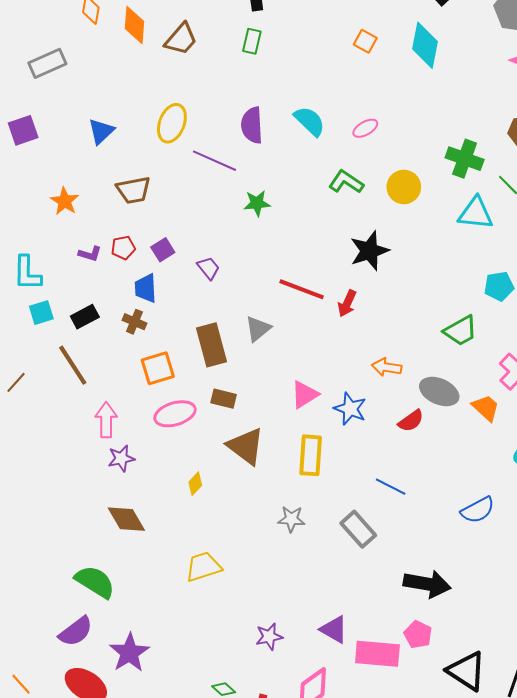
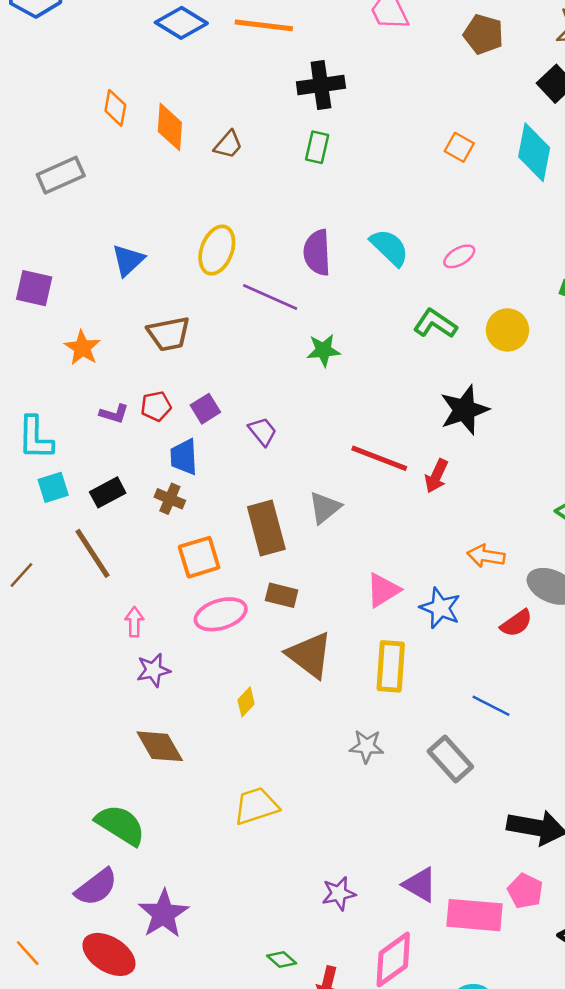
brown trapezoid: (181, 39) -> (228, 145), size x0.7
purple square: (23, 130) -> (34, 288), moved, turned 32
pink arrow: (106, 420) -> (134, 622), size x0.7

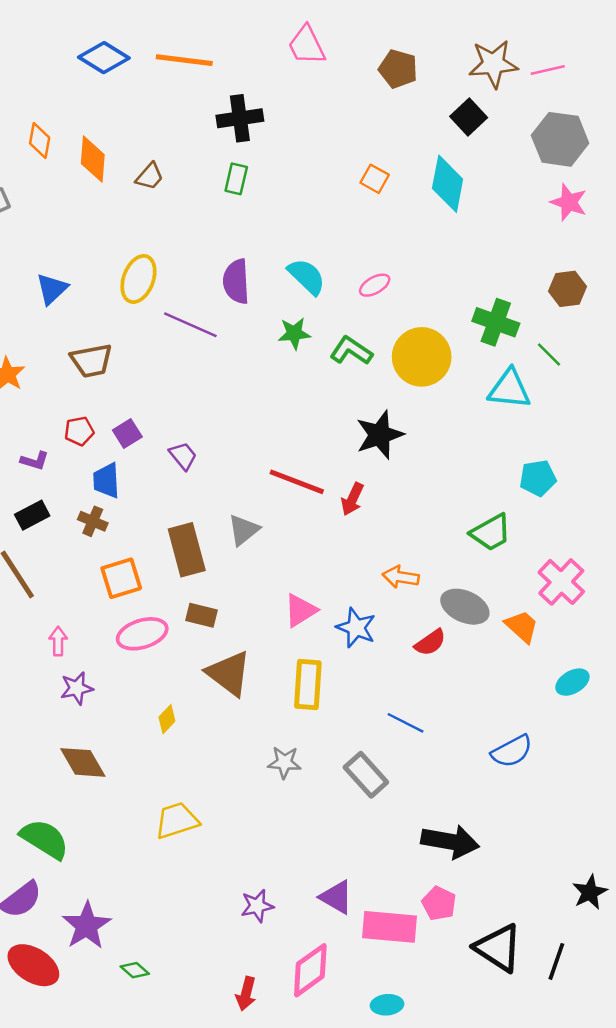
yellow circle: (507, 330) -> (422, 357), size x1.4
green star: (323, 350) -> (294, 333), moved
purple L-shape: (114, 414) -> (35, 461), moved
green diamond: (282, 960) -> (135, 970), moved

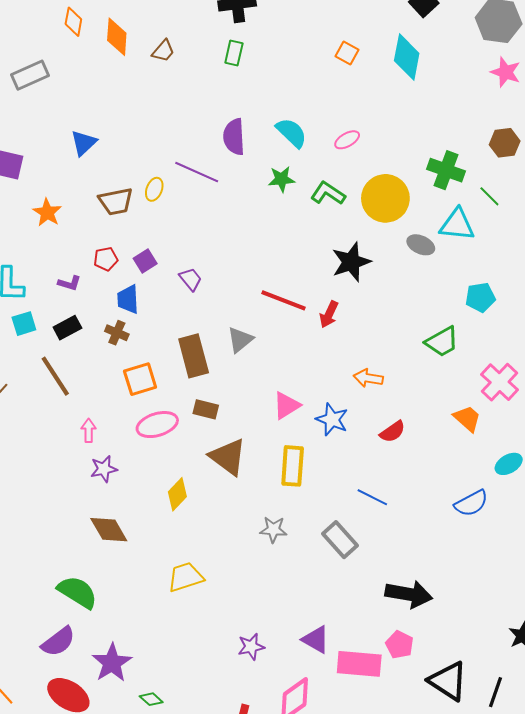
yellow ellipse: (138, 279) -> (154, 189), moved, size x0.6
gray ellipse: (465, 607) -> (421, 245), moved, size x0.7
yellow diamond: (167, 719) -> (177, 494), size x1.4
blue semicircle: (512, 751) -> (471, 503), moved

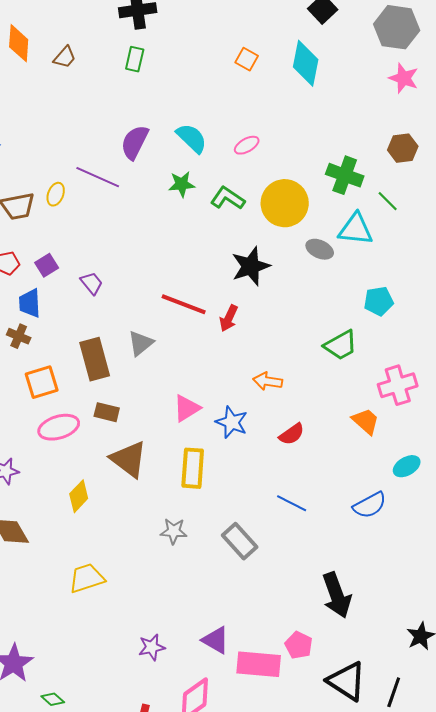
purple semicircle: (234, 137) -> (135, 142), turned 30
pink cross: (500, 382) -> (398, 385), turned 30
blue line: (372, 497) -> (292, 503), moved
black arrow: (409, 594) -> (337, 595), moved, turned 60

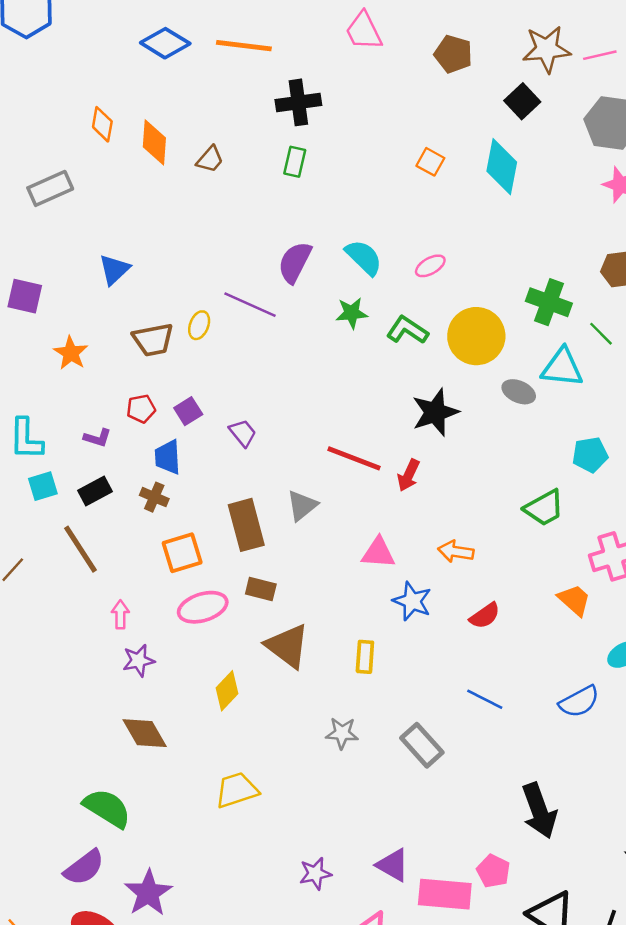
pink triangle: (187, 408) -> (378, 553), moved, turned 36
yellow rectangle: (193, 468) -> (365, 657), size x0.7

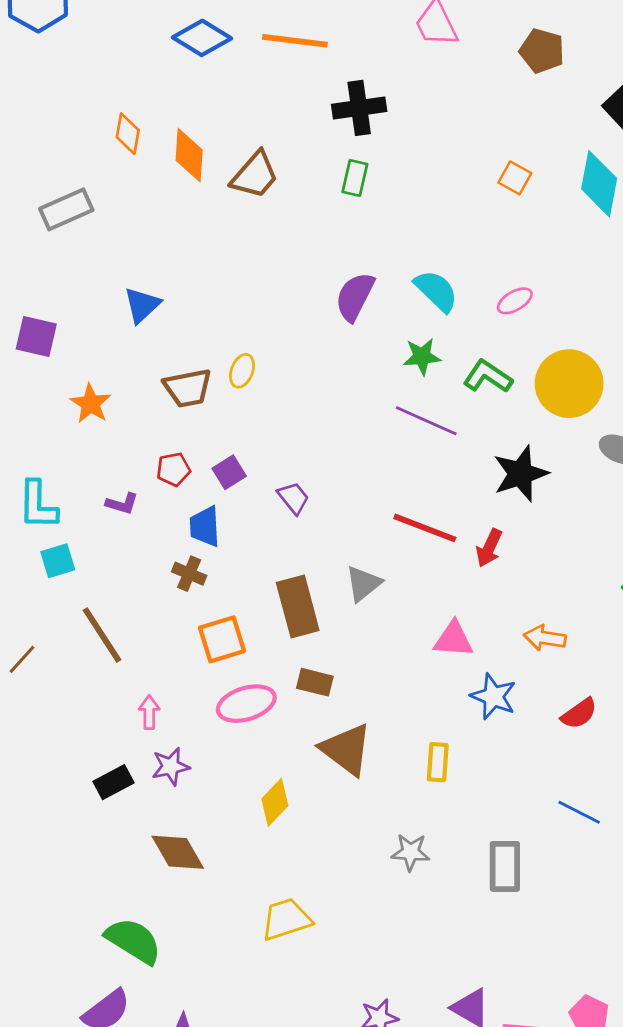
brown trapezoid: (210, 159) -> (255, 175), size x1.5
purple line: (250, 305) -> (426, 421), moved
black rectangle: (95, 491) -> (113, 782), moved
gray rectangle: (422, 745) -> (505, 866), turned 42

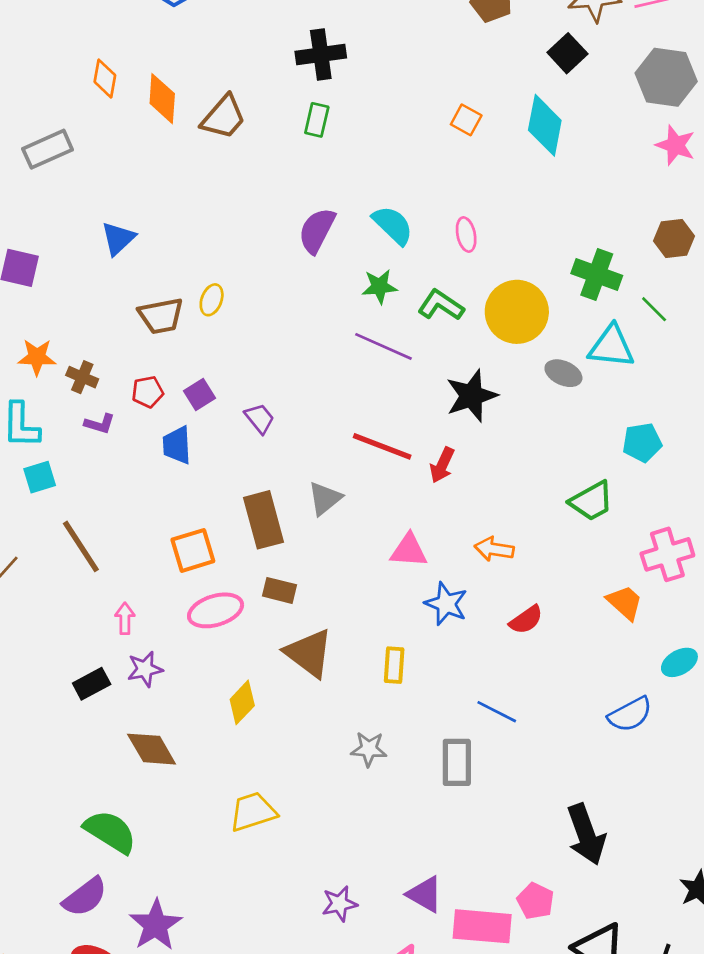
pink ellipse: (515, 301) -> (466, 235), turned -72
orange star: (91, 404) -> (37, 357), moved, turned -30
brown cross: (189, 574) -> (82, 377), moved
blue line: (579, 812) -> (497, 712), moved

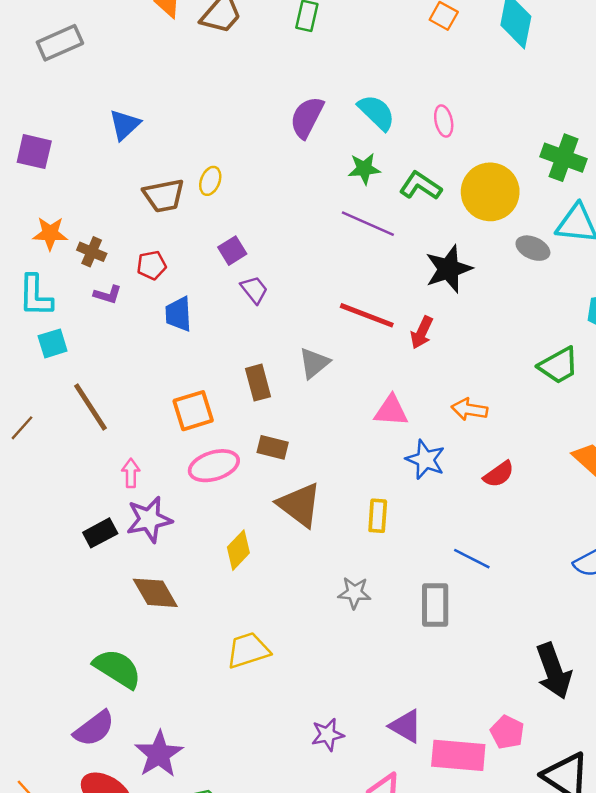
purple square: (200, 394) -> (232, 251), moved
brown rectangle: (264, 520) -> (258, 383), size x0.7
purple star: (145, 669) -> (149, 519), size x1.4

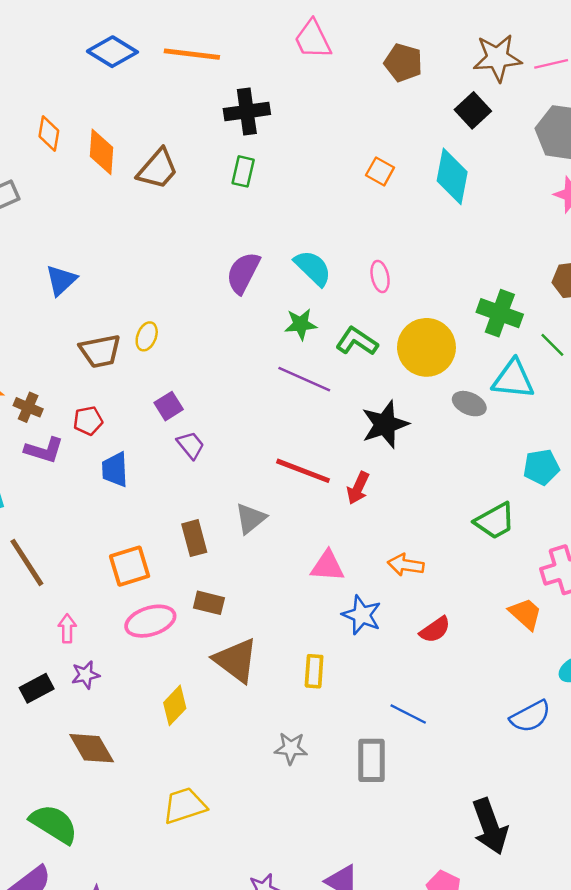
purple L-shape: (108, 295) -> (44, 450), size x1.4
purple star: (149, 519) -> (86, 675), size x0.6

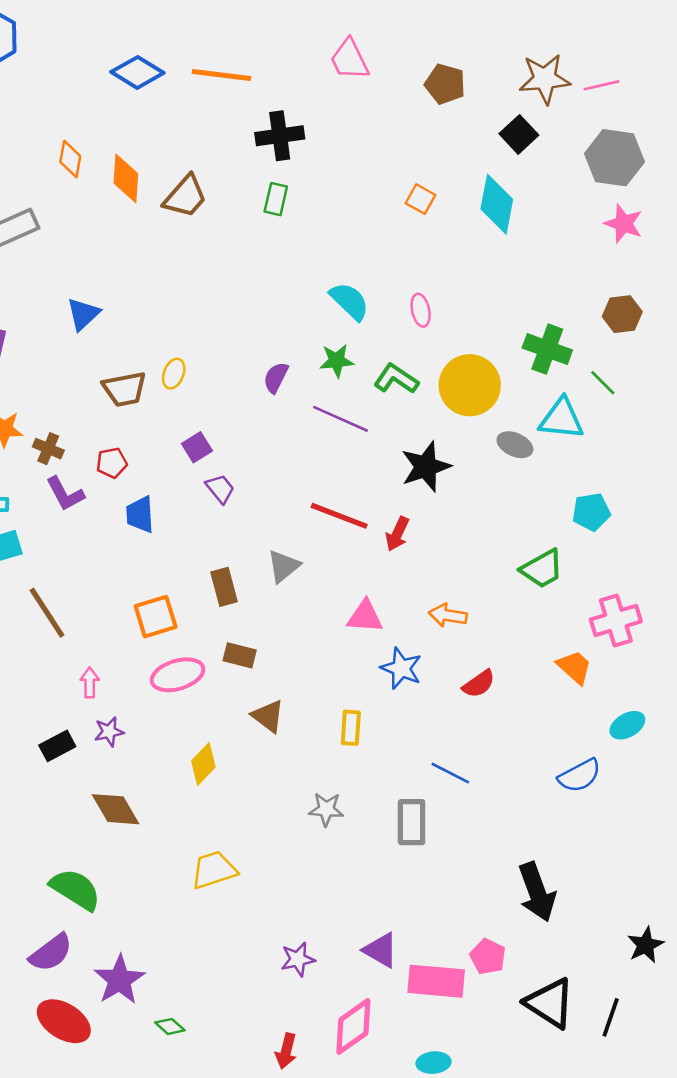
purple semicircle: (243, 273) -> (276, 377), moved, size x0.7
purple L-shape: (44, 450) -> (65, 494), turned 45
brown triangle: (236, 660) -> (268, 716), size x0.7

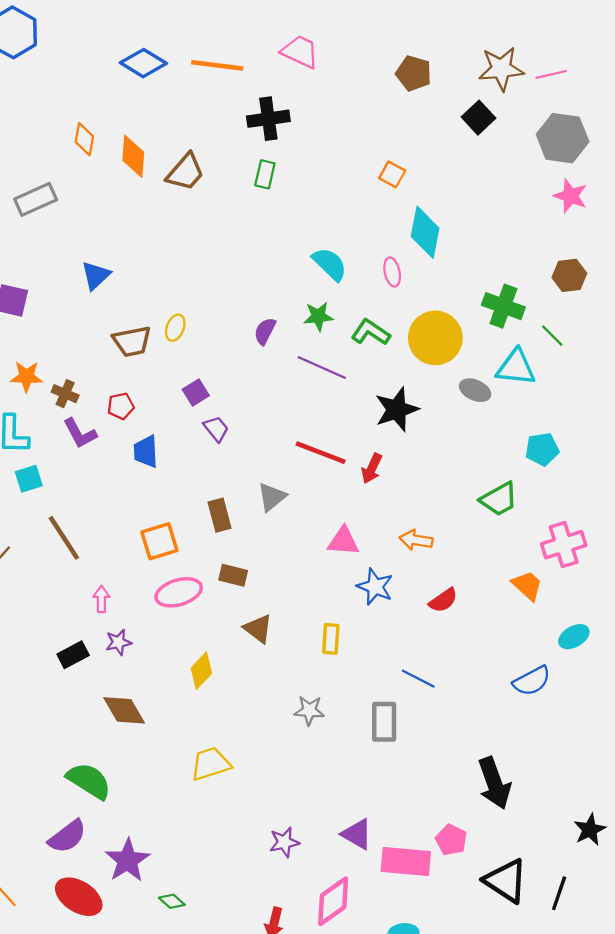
pink trapezoid: (349, 59) -> (300, 52), moved, turned 141
cyan diamond: (497, 204) -> (425, 232), moved

